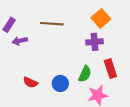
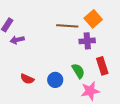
brown line: (52, 24) -> (67, 26), moved
green semicircle: (85, 74) -> (78, 71), turned -56

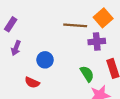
purple arrow: (17, 40) -> (16, 48), moved, turned -56
blue circle: (55, 80) -> (45, 60), moved

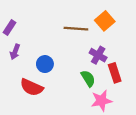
purple cross: (97, 42) -> (98, 55), moved, turned 35
red semicircle: (32, 82) -> (32, 87), size x1.5

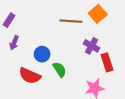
green semicircle: (88, 78) -> (60, 70), moved

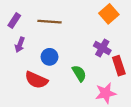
brown line: (71, 21) -> (49, 22), moved
green semicircle: (60, 70) -> (79, 73), moved

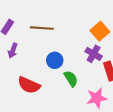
orange square: (109, 14) -> (100, 31), moved
blue circle: (49, 57) -> (55, 60), moved

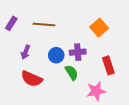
purple arrow: (13, 51) -> (26, 52), moved
purple cross: (94, 54) -> (78, 52), moved, turned -35

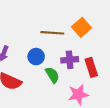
brown line: (44, 25) -> (52, 33), moved
purple cross: (78, 52) -> (70, 60), moved

